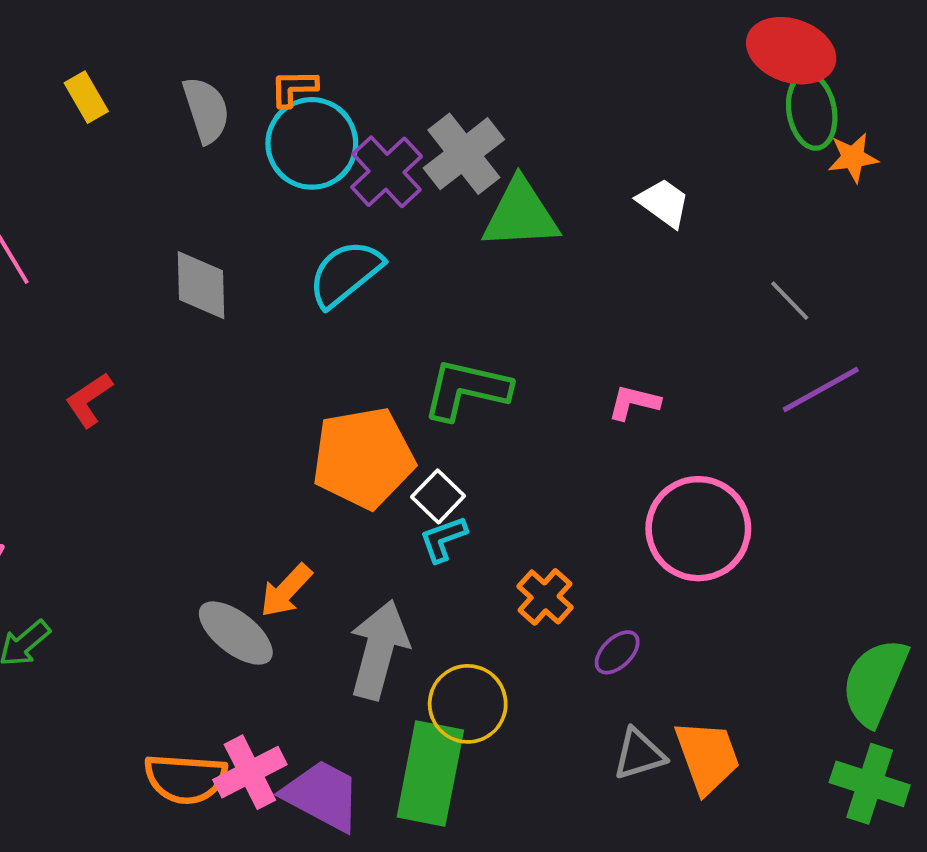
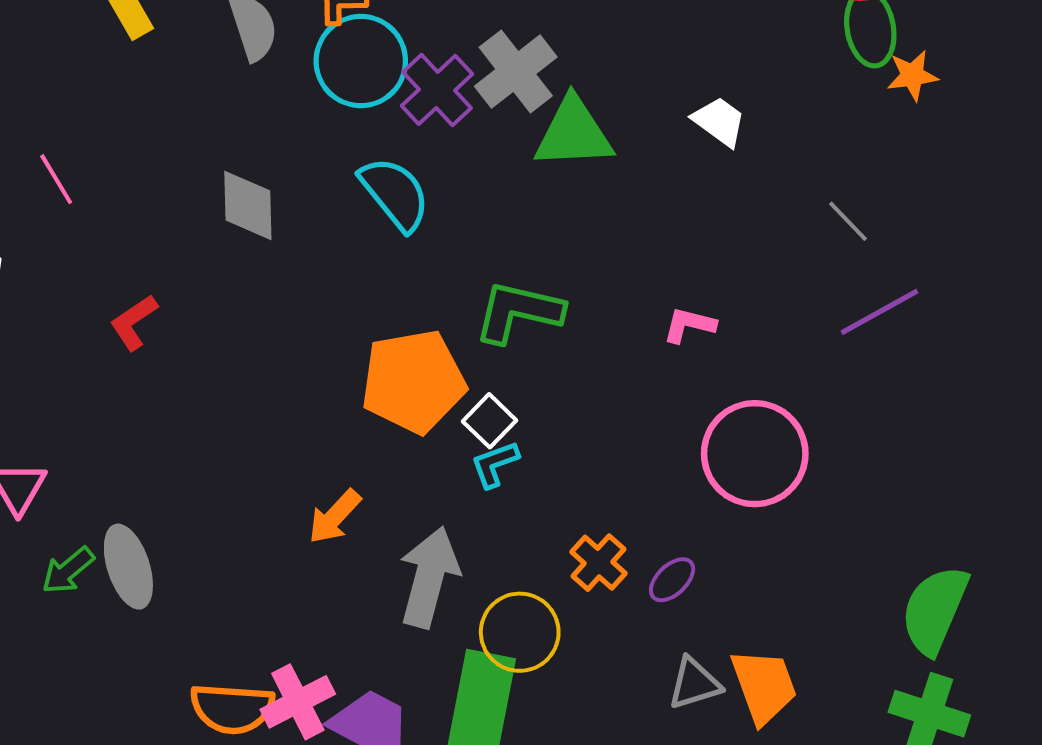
cyan semicircle: (345, 274) -> (395, 194), turned 90
orange cross: (545, 597) -> (598, 563), moved
gray ellipse: (236, 633) -> (128, 567), moved, turned 34

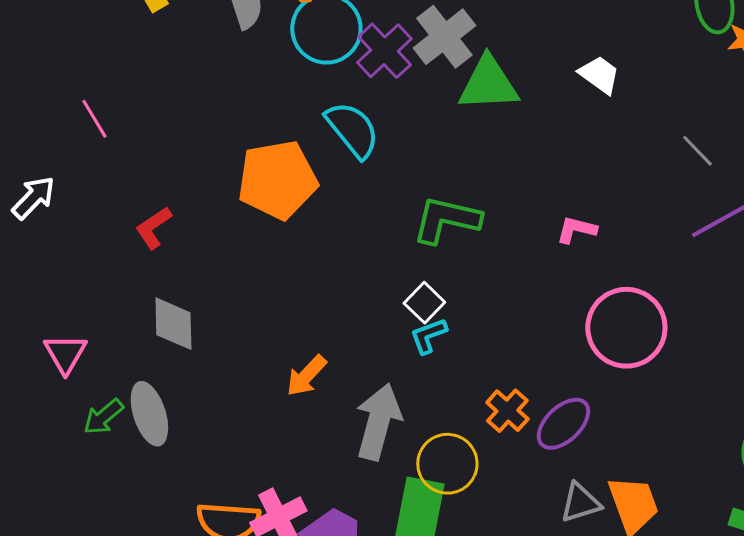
gray diamond: (248, 205) -> (173, 324), moved
orange pentagon: (413, 381) -> (277, 180), moved
purple ellipse: (672, 580) -> (563, 424), size x1.5

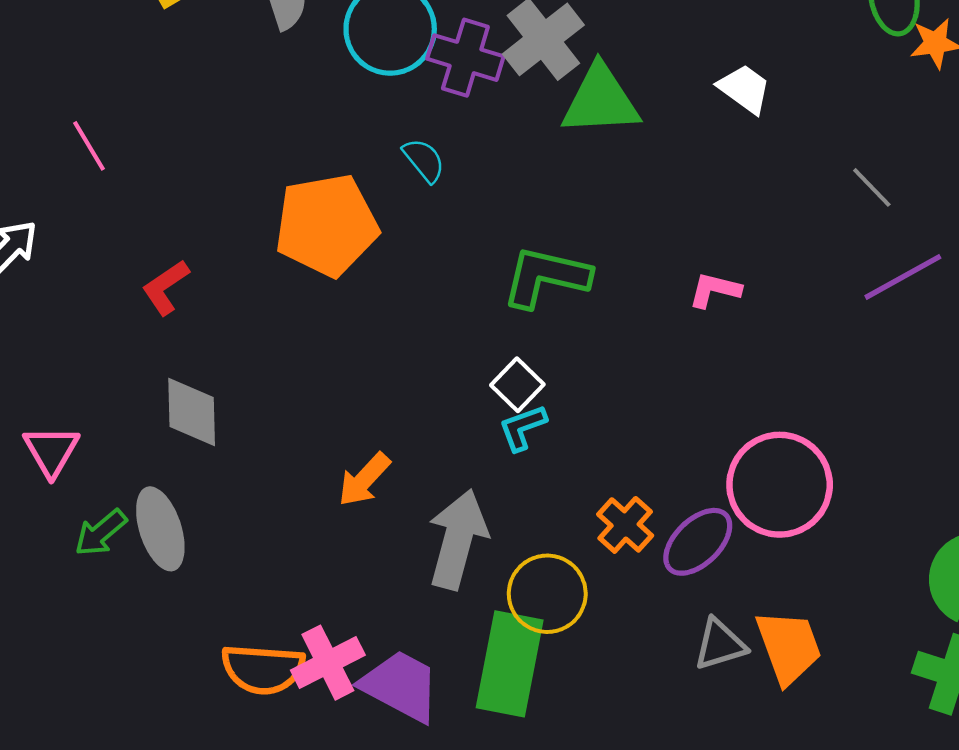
purple cross: (384, 51) -> (465, 58), turned -30
cyan semicircle: (352, 130) -> (424, 160), size x0.6
pink circle: (626, 328) -> (780, 485), moved

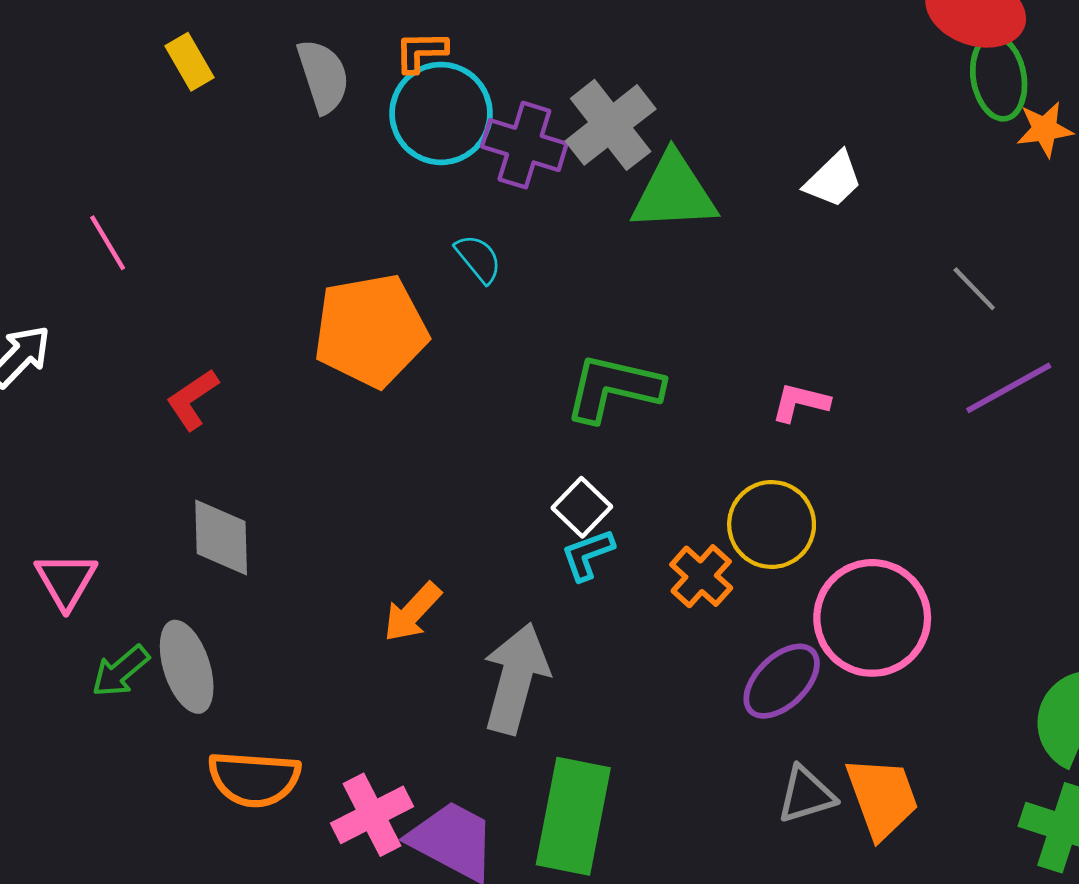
white trapezoid: (745, 89) -> (833, 180), turned 100
orange cross: (625, 525) -> (701, 576), moved
yellow circle: (547, 594) -> (772, 524), moved
orange semicircle: (263, 669) -> (254, 779), moved

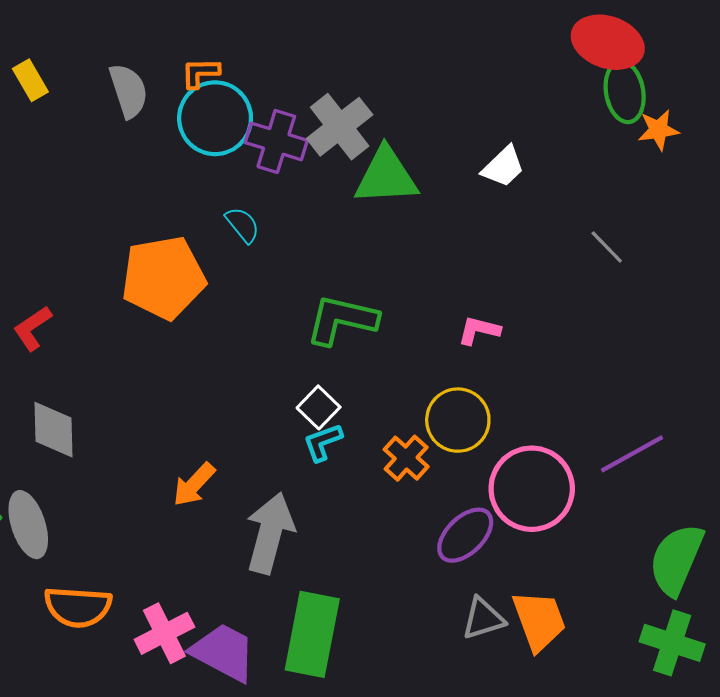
purple line: (1009, 388) -> (632, 454), moved

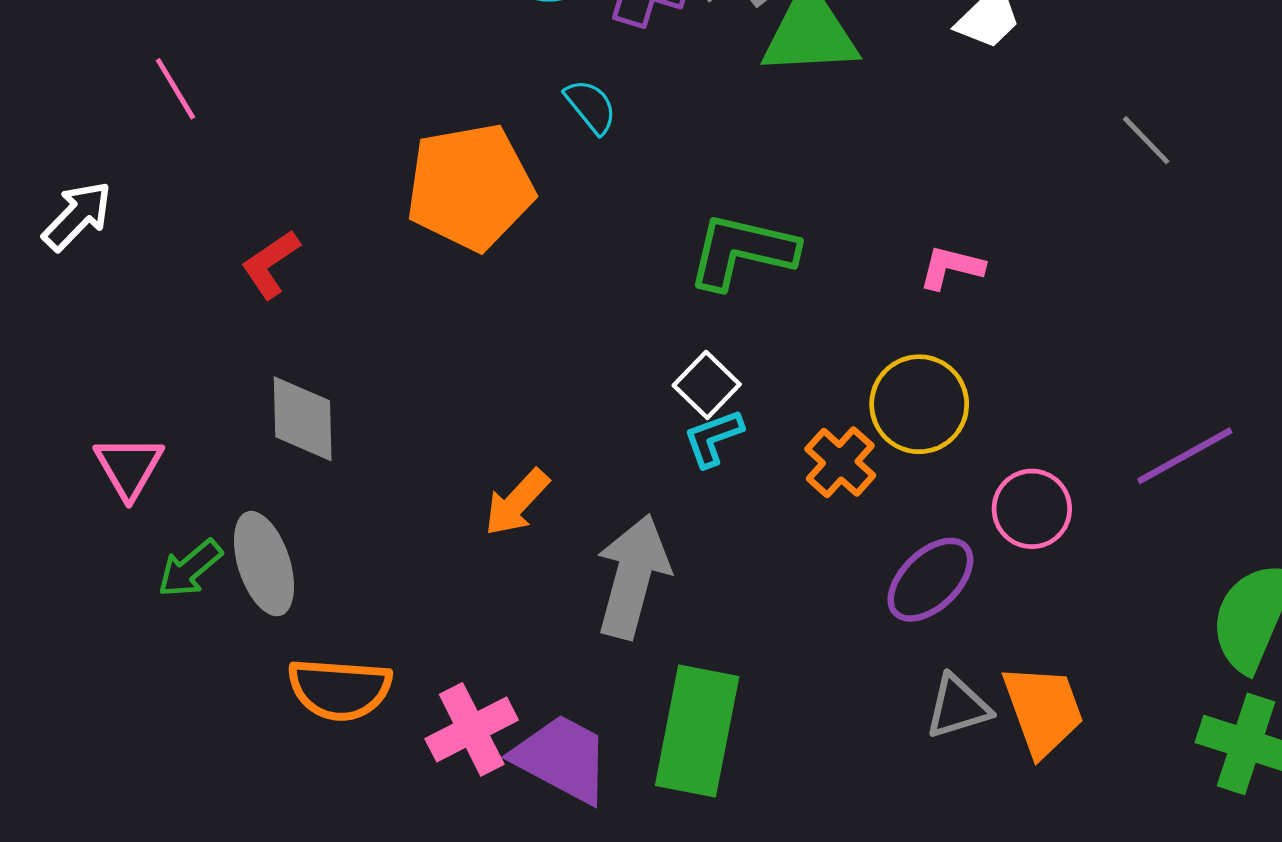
pink circle: (532, 489) -> (1032, 509), size x0.6

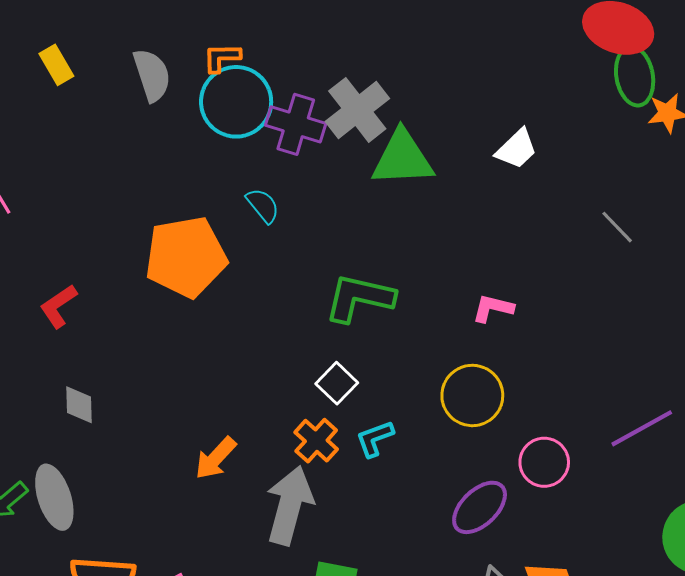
gray diamond: (303, 419) -> (79, 405), size x0.7
cyan L-shape: (713, 438) -> (375, 439), moved
orange cross: (840, 462) -> (316, 441), moved

